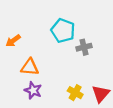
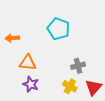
orange arrow: (13, 41) -> (12, 38), turned 32
gray cross: (84, 47) -> (78, 66), moved

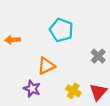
orange triangle: (28, 63) -> (46, 66), moved, turned -30
gray cross: (78, 66) -> (98, 56), moved, turned -32

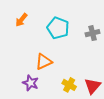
orange arrow: (13, 40) -> (21, 20), moved, turned -48
gray cross: (98, 56) -> (93, 33), moved, turned 32

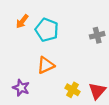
cyan pentagon: (58, 28) -> (47, 30), moved
purple star: (30, 83) -> (21, 88), moved

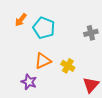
purple star: (21, 88) -> (29, 82), moved
yellow cross: (73, 90) -> (68, 66), moved

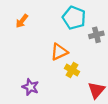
cyan pentagon: (44, 28) -> (74, 18), moved
orange triangle: (43, 61) -> (59, 52), moved

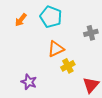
cyan pentagon: (74, 18) -> (51, 17), moved
yellow cross: (72, 70) -> (68, 66), turned 32

